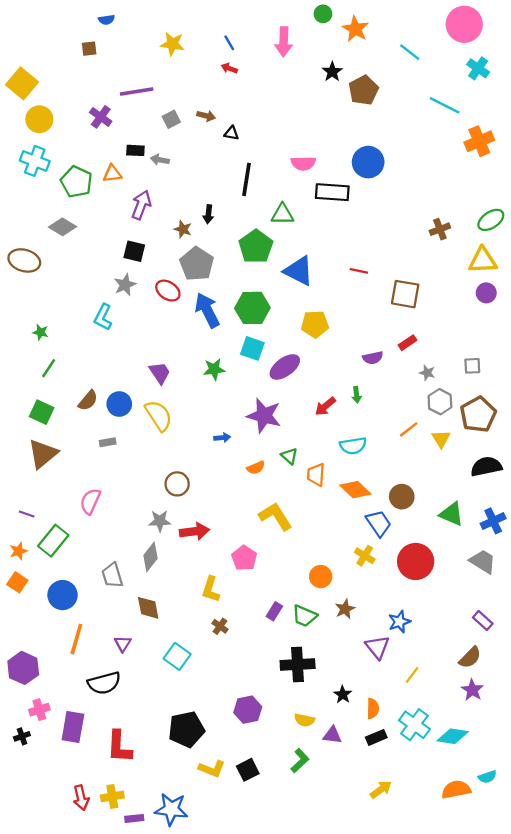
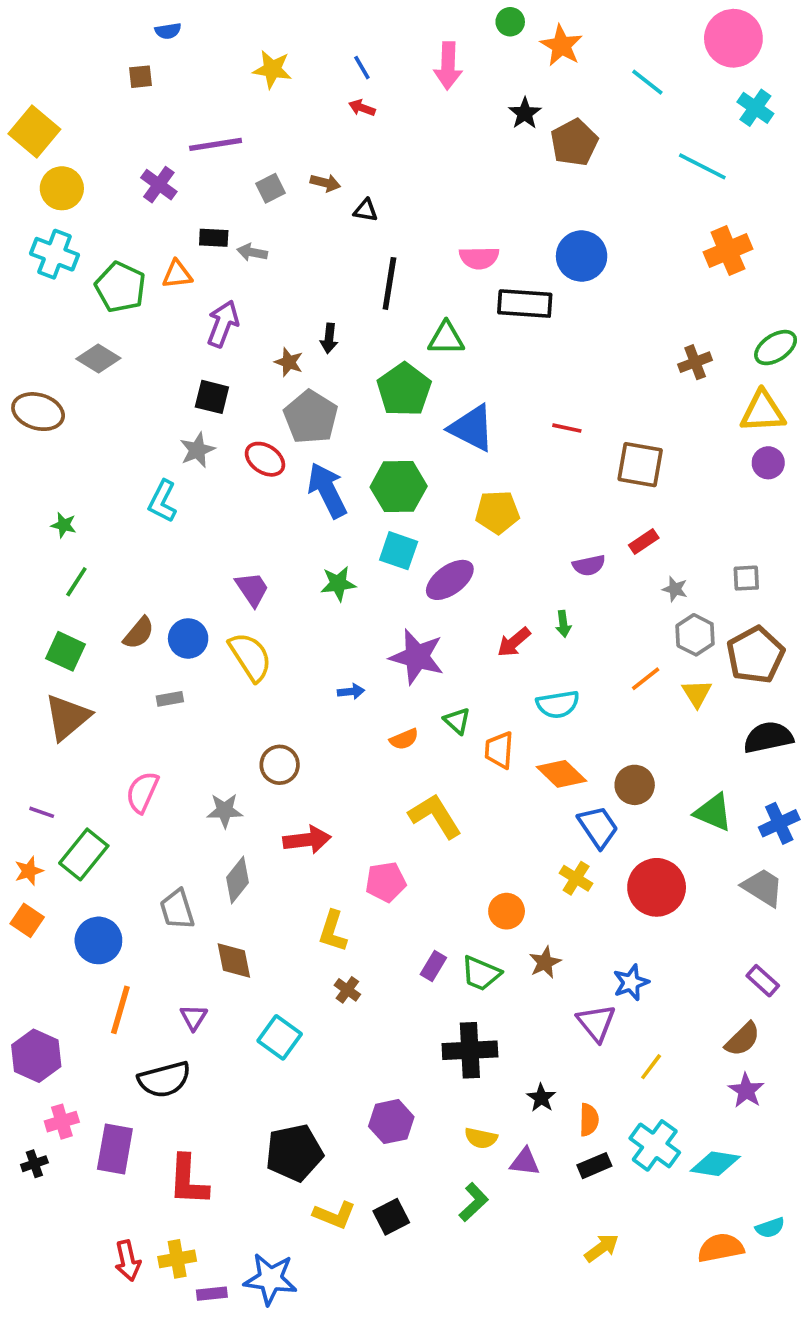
orange cross: (479, 141) -> (728, 251), moved
gray star: (160, 521) -> (225, 811), moved
pink pentagon: (244, 558) -> (386, 882), turned 30

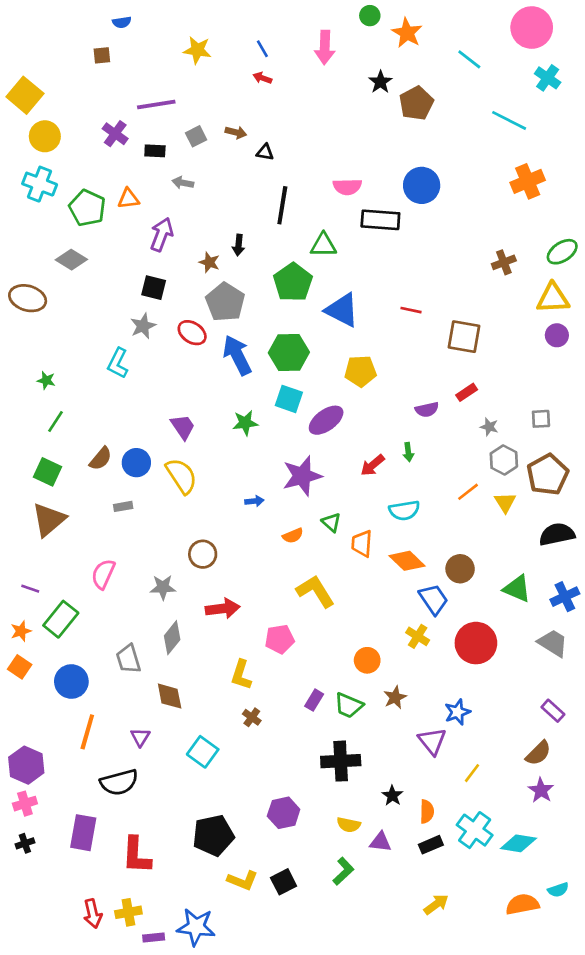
black rectangle: (214, 238) -> (155, 151), moved
purple star: (417, 657) -> (302, 476), turned -30
pink cross: (62, 1122) -> (25, 804), moved

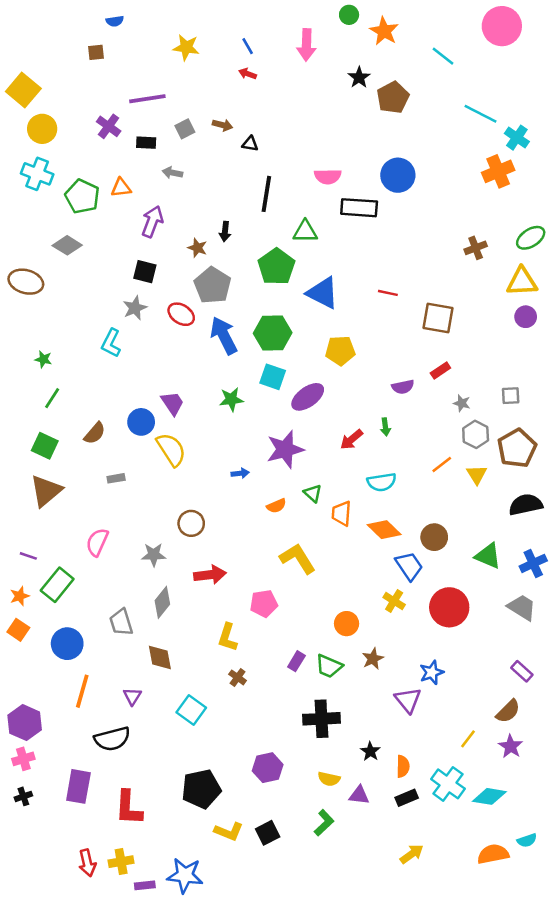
cyan cross: (548, 78) -> (517, 138), moved
blue circle: (136, 463) -> (141, 422), moved
yellow line: (472, 773) -> (468, 739), moved

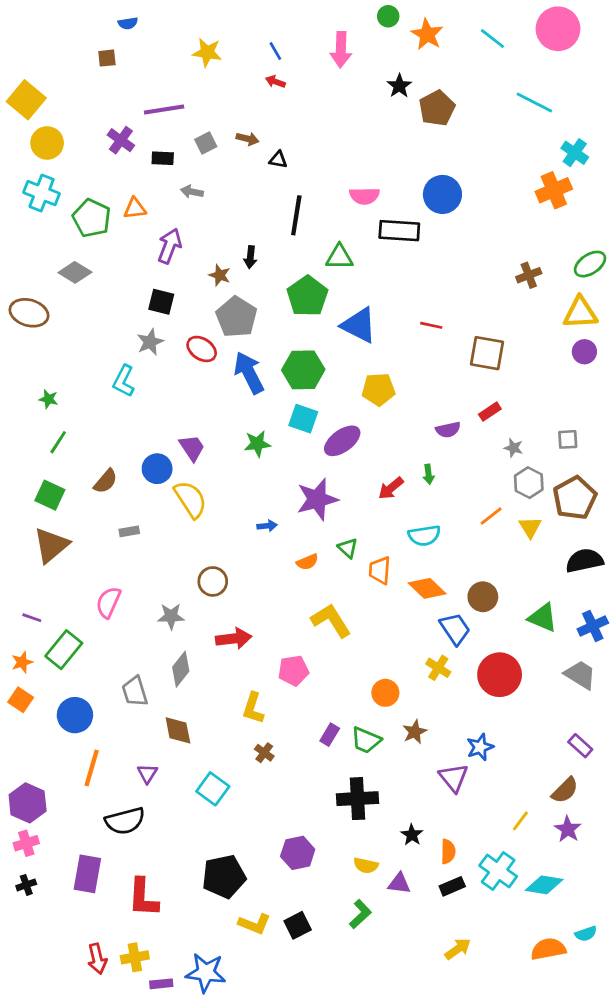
cyan line: (443, 56) -> (493, 39), moved
cyan line: (481, 114) -> (534, 103), moved

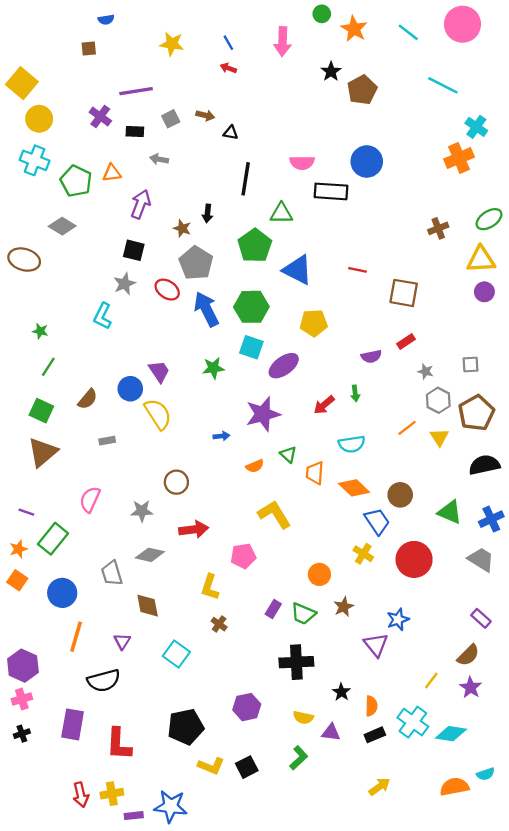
gray diamond: (181, 669) -> (150, 555), turned 64

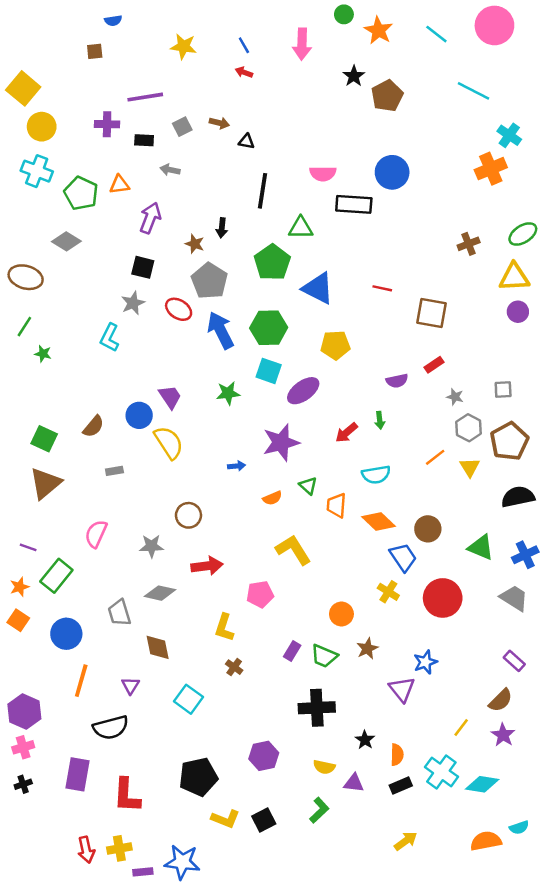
purple cross: (100, 117) -> (107, 124), turned -35
green line: (48, 367) -> (24, 327), moved

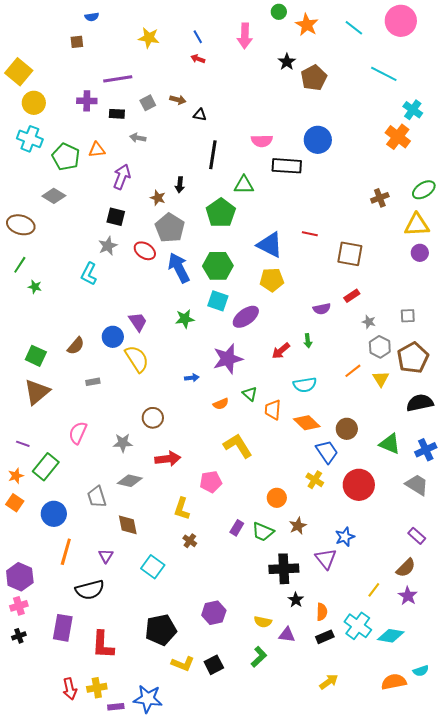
orange cross: (491, 169) -> (398, 137), turned -30
blue triangle: (318, 288) -> (270, 245), moved
black cross: (317, 708) -> (284, 569), moved

